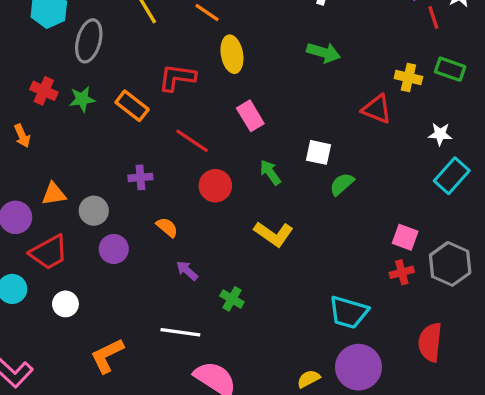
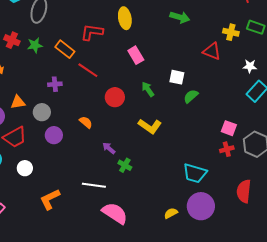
red line: (192, 141) -> (88, 70), moved
purple cross: (140, 177) -> (55, 84), moved
purple arrow: (187, 271) -> (109, 148), moved

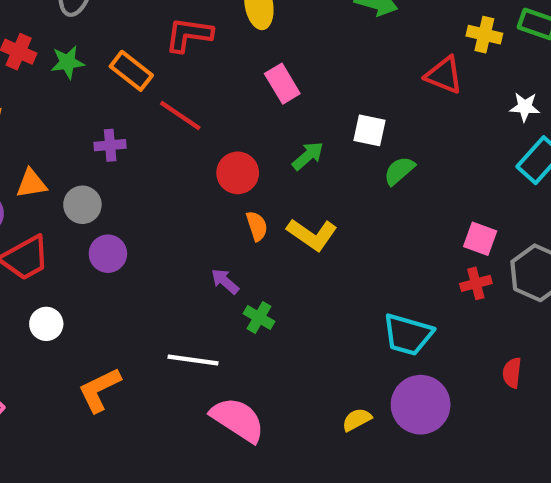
green arrow: (148, 89) -> (308, 156), turned 84
orange semicircle: (86, 122) -> (257, 226), moved, turned 32
red semicircle: (244, 191) -> (512, 373), size x0.6

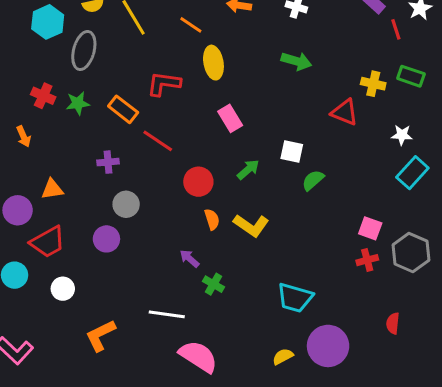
gray circle: (82, 205) -> (126, 204), moved
cyan trapezoid: (408, 335) -> (295, 298), moved

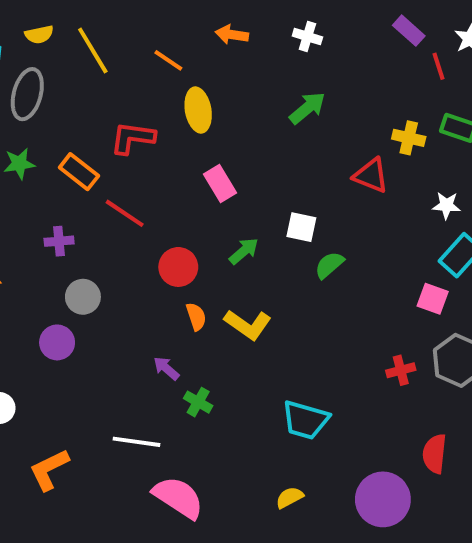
green arrow: (296, 61) -> (307, 108), turned -56
pink square: (370, 228) -> (433, 299), moved
red semicircle: (393, 323) -> (435, 454), size x1.4
purple circle: (328, 346) -> (383, 499), moved

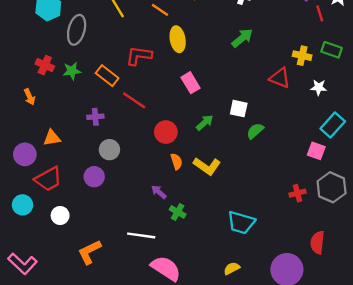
white star: (446, 205) -> (319, 87), moved

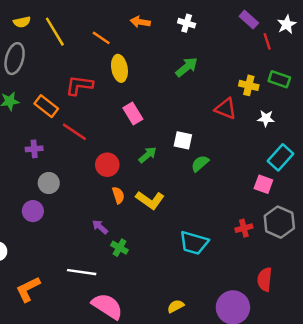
cyan trapezoid: (241, 223) -> (194, 243), moved

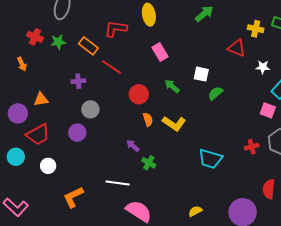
white star: (266, 118) -> (263, 67), moved
green arrow: (148, 155) -> (172, 86), turned -98

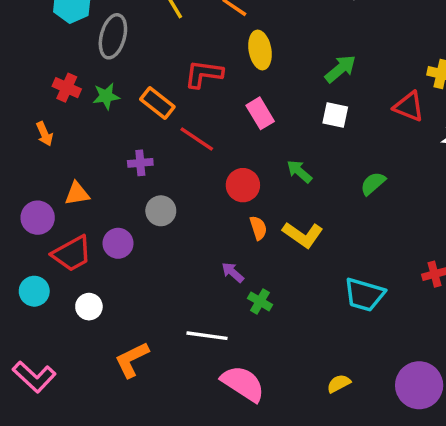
green arrow: (204, 14) -> (340, 69), moved
pink rectangle: (160, 52) -> (260, 113), moved
white square: (201, 74) -> (335, 115), moved
purple circle: (77, 133) -> (118, 243), moved

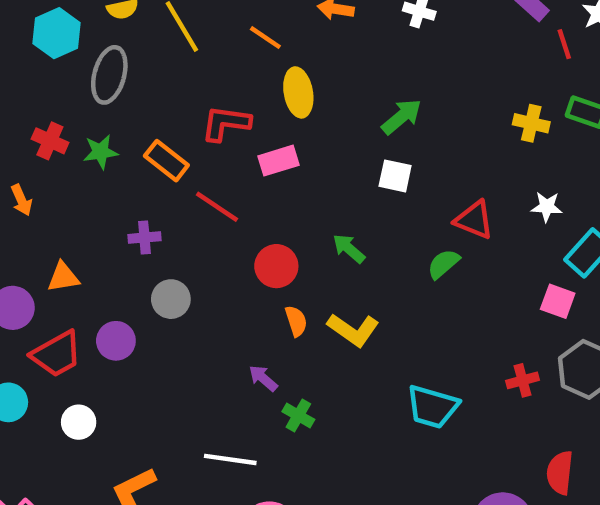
red triangle: (409, 106) -> (474, 220), moved
pink rectangle: (260, 113) -> (279, 161), moved, turned -76

